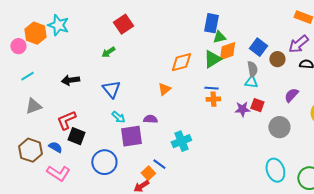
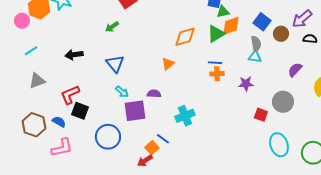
red square: (257, 105) -> (261, 115), moved
pink L-shape: (58, 173) -> (62, 148), turned -45

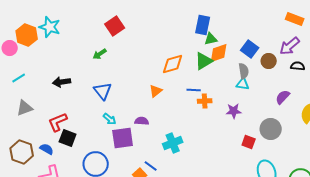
blue line: (215, 63) -> (194, 90), moved

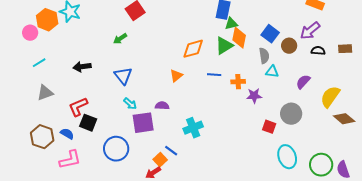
orange diamond: (219, 53) -> (239, 38), turned -60
cyan triangle: (243, 84) -> (272, 72), moved
orange cross: (205, 101) -> (238, 82), moved

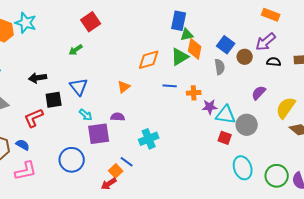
cyan triangle: (272, 72) -> (226, 115), moved, size x1.5
orange triangle: (176, 76) -> (124, 87), moved
black square: (88, 123) -> (54, 100), moved, turned -30

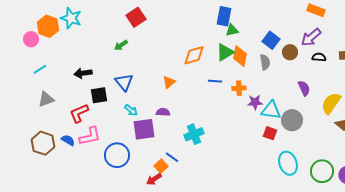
orange diamond: (195, 49) -> (240, 56), moved
purple semicircle: (259, 93) -> (304, 88), turned 112
pink L-shape: (26, 171) -> (90, 136), moved

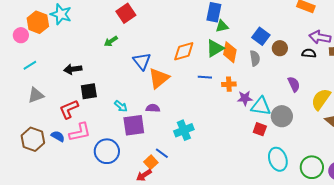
purple arrow: (311, 37) -> (320, 37), moved, turned 50
blue triangle: (124, 82) -> (142, 61), moved
orange triangle: (169, 82) -> (159, 78), size x1.6

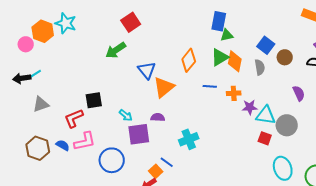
green arrow: (111, 41) -> (116, 50), size x1.5
orange diamond: (184, 51) -> (189, 60), turned -35
black arrow: (73, 69) -> (22, 78), moved

